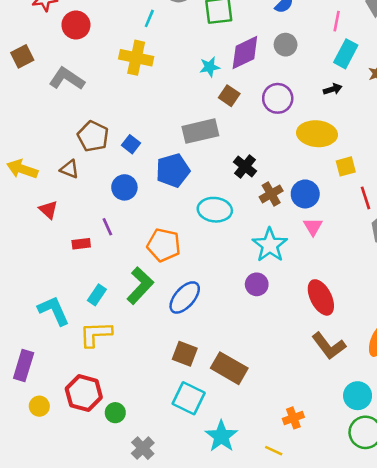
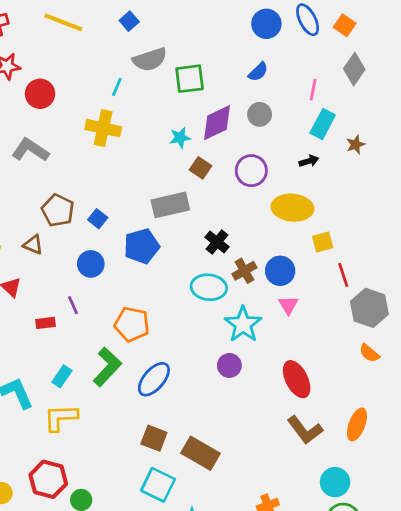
cyan ellipse: (215, 210) -> (209, 287), moved

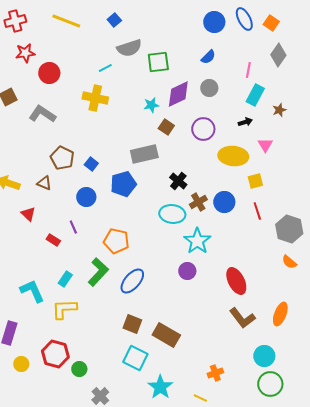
cyan line: (117, 87) -> (105, 68), turned 40
red line: (343, 275) -> (257, 211), moved
pink triangle: (288, 305) -> (265, 145), moved
red rectangle: (46, 323) -> (53, 240), turned 40

